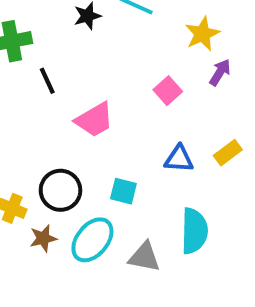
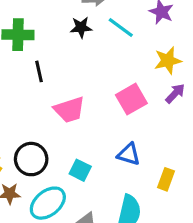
pink square: (168, 91) -> (131, 99), size x1.4
yellow rectangle: (228, 153) -> (166, 179), moved, turned -45

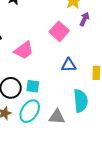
cyan square: (80, 170) -> (33, 86), moved

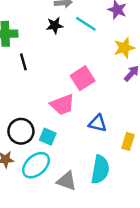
pink square: (59, 31) -> (83, 78), moved
pink trapezoid: (24, 50) -> (62, 105), moved

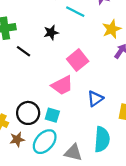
black star: (55, 25) -> (51, 33), moved
black line: (23, 62) -> (24, 51), turned -32
blue triangle: (98, 123) -> (95, 99), turned -42

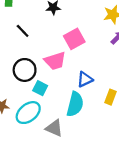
black line: (24, 51) -> (23, 31), moved
black circle: (28, 113) -> (25, 70), moved
cyan semicircle: (102, 139) -> (75, 104), moved

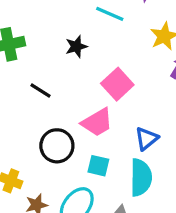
cyan square: (40, 88) -> (98, 166), moved

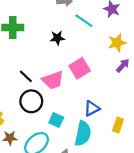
black line: (41, 91) -> (26, 76), moved
pink trapezoid: (97, 122) -> (53, 80), moved

